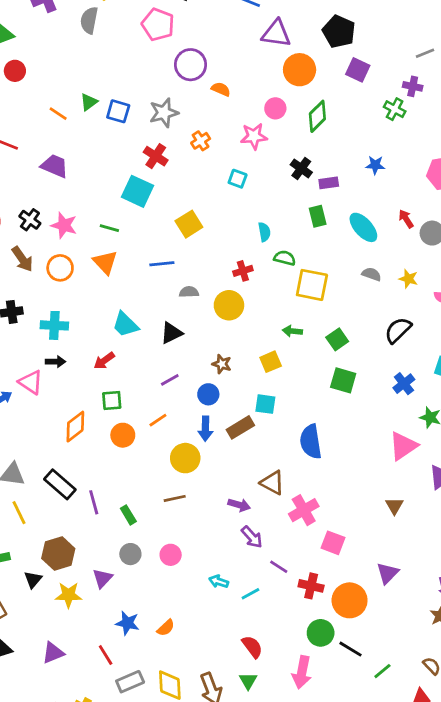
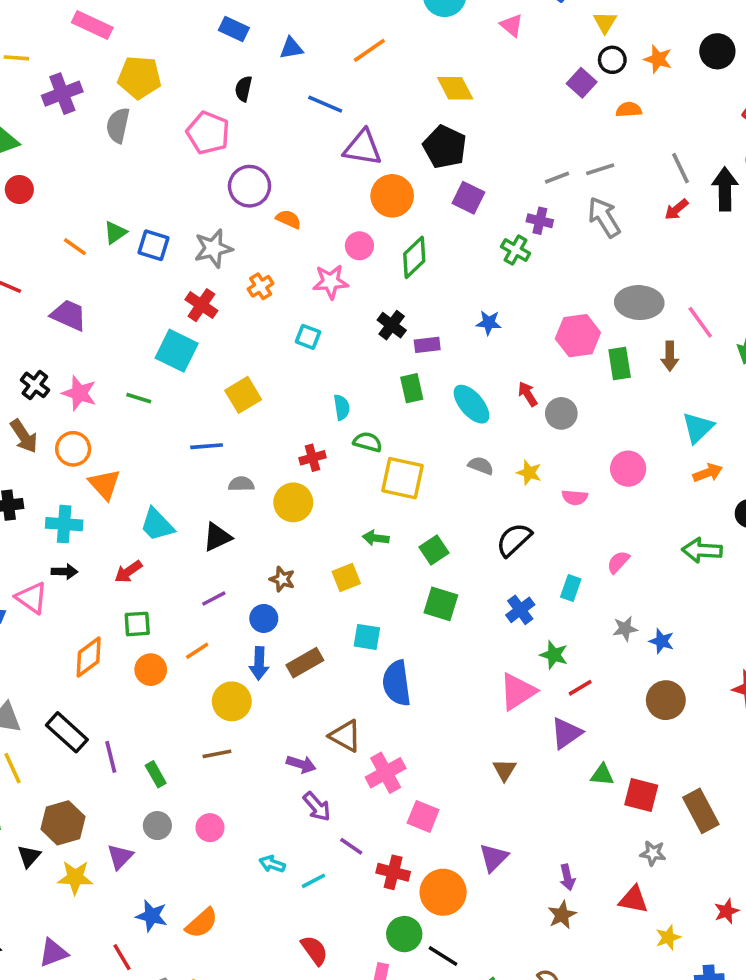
orange triangle: (105, 262) -> (104, 484), moved
cyan square: (265, 404) -> (367, 637), moved
orange semicircle: (166, 628) -> (202, 923), size x1.4

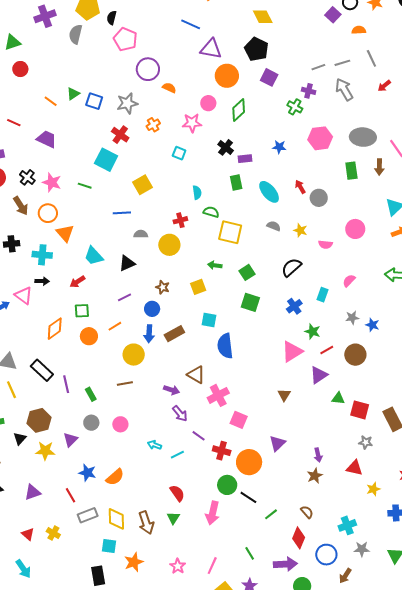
black semicircle: (243, 89) -> (112, 18), moved
gray line: (681, 168) -> (371, 58), moved
pink hexagon: (578, 336) -> (320, 138), moved
brown circle: (666, 700) -> (355, 355), moved

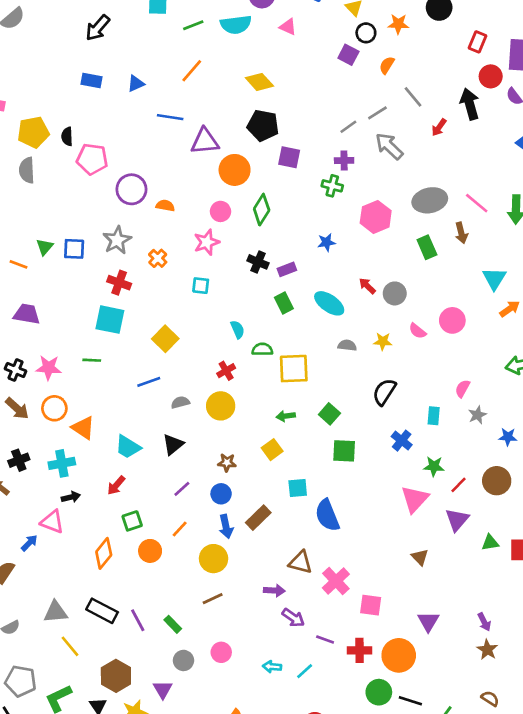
orange semicircle: (359, 30) -> (387, 65), turned -40
pink semicircle: (325, 244) -> (418, 331), moved, turned 48
gray star: (352, 318) -> (477, 415), moved

